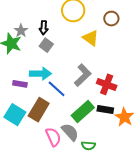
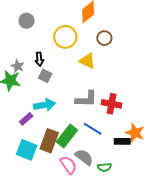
gray L-shape: (83, 75) -> (86, 99), turned 55
purple rectangle: (20, 84) -> (26, 119), turned -40
blue line: (57, 89) -> (93, 129), moved
black rectangle: (105, 110) -> (122, 141), moved
green rectangle: (83, 112) -> (67, 136), moved

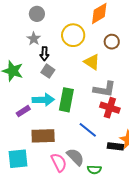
gray star: (18, 66) -> (34, 39), moved
gray L-shape: (86, 99) -> (104, 89), moved
green rectangle: (67, 136) -> (66, 100), moved, turned -35
brown rectangle: (49, 141) -> (43, 136), turned 60
cyan square: (27, 150) -> (18, 159), moved, turned -35

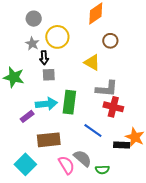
yellow circle: (73, 35) -> (57, 37), moved
gray square: (48, 71) -> (49, 75), turned -32
cyan square: (18, 159) -> (25, 164), turned -35

